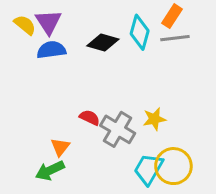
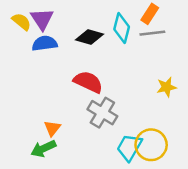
red semicircle: (90, 118) -> (88, 82), moved, size x1.6
yellow star: (154, 119) -> (167, 87), moved

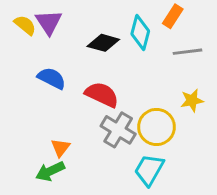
gray line: (152, 33) -> (187, 52), moved
blue semicircle: (45, 43) -> (52, 78), moved, turned 35
yellow circle: (151, 145) -> (156, 127), moved

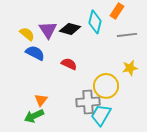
purple triangle: (49, 22) -> (48, 30), moved
yellow semicircle: (25, 25) -> (27, 34), moved
red semicircle: (102, 95) -> (69, 64), size x0.7
gray cross: (118, 130) -> (88, 102), moved, turned -35

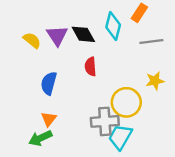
black diamond: (70, 29) -> (83, 34), turned 45
blue semicircle: (35, 53) -> (49, 83), moved, turned -102
red semicircle: (69, 64) -> (90, 67), moved, turned -119

